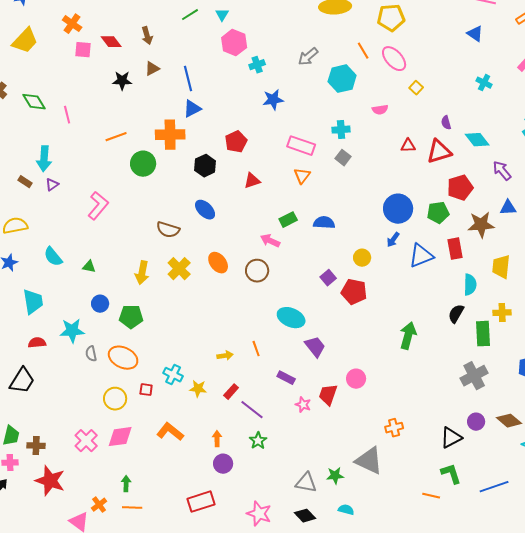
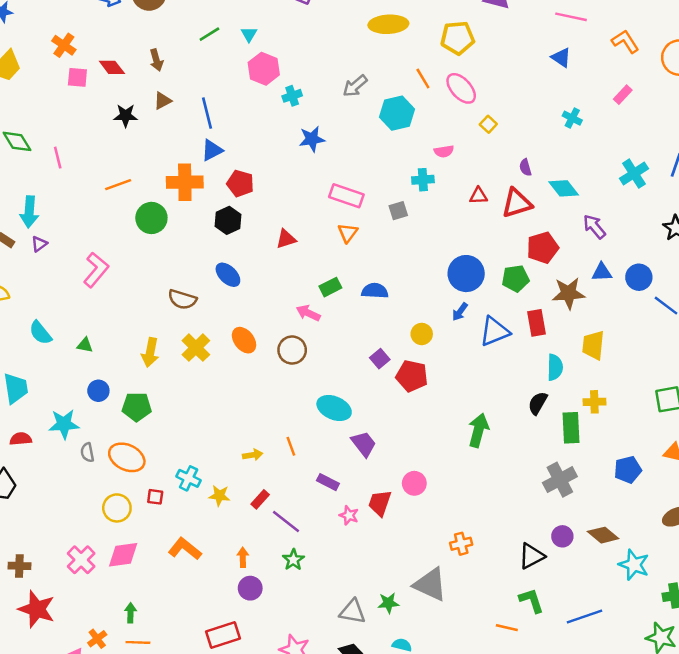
cyan cross: (341, 130) -> (423, 180), moved
red pentagon: (236, 142) -> (240, 183), moved, turned -30
gray square: (343, 158) -> (398, 211), turned 35

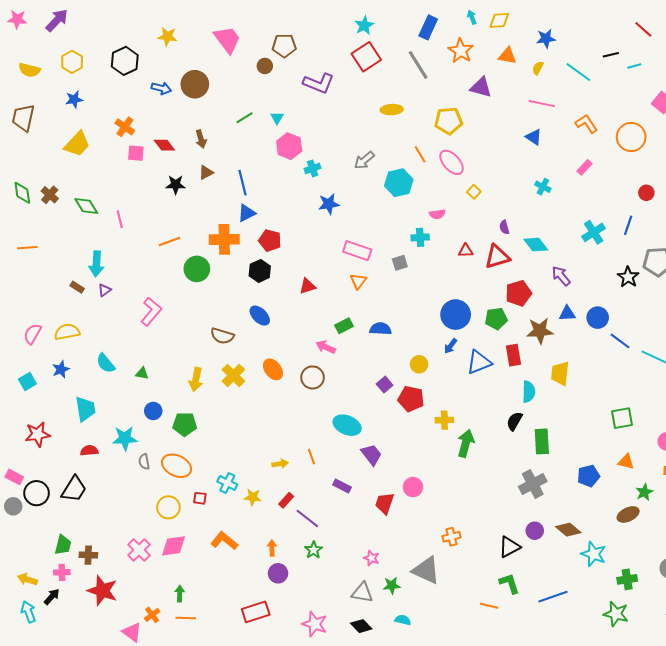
yellow ellipse: (388, 24) -> (392, 110), size x0.7
yellow cross: (594, 402) -> (444, 420), moved
pink star: (349, 515) -> (371, 558), moved

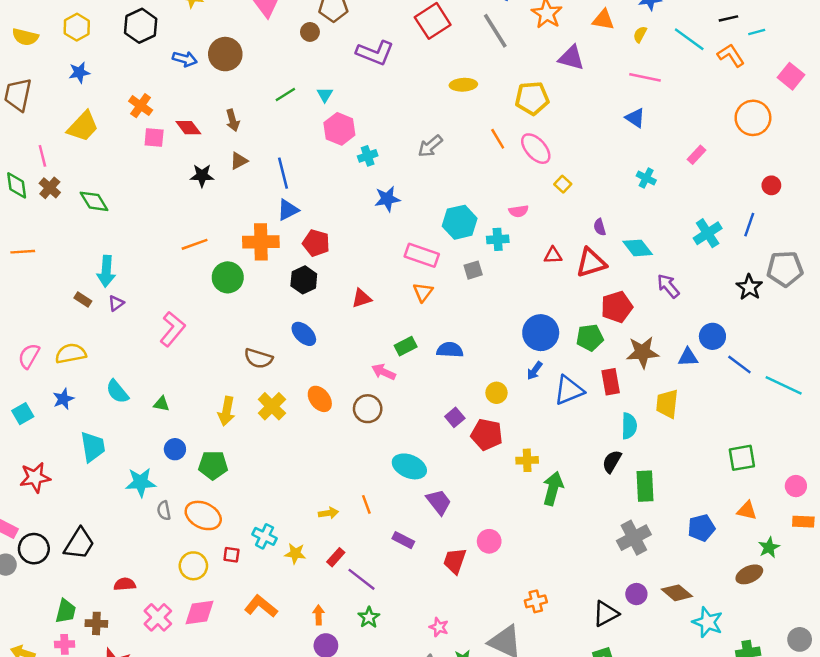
orange L-shape: (586, 124) -> (731, 55), moved
cyan hexagon: (399, 183) -> (460, 222), moved
pink line: (120, 219) -> (42, 156), moved
blue triangle: (567, 314) -> (688, 357), moved
red semicircle: (89, 451) -> (125, 584), moved

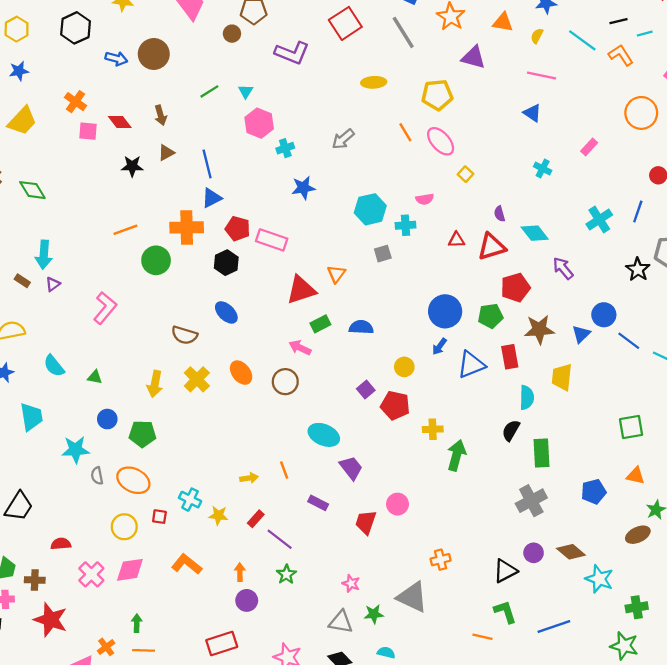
pink rectangle: (422, 255) -> (272, 240), moved
red triangle: (362, 298) -> (301, 290), moved, size x1.6
blue triangle: (688, 357) -> (581, 334), turned -42

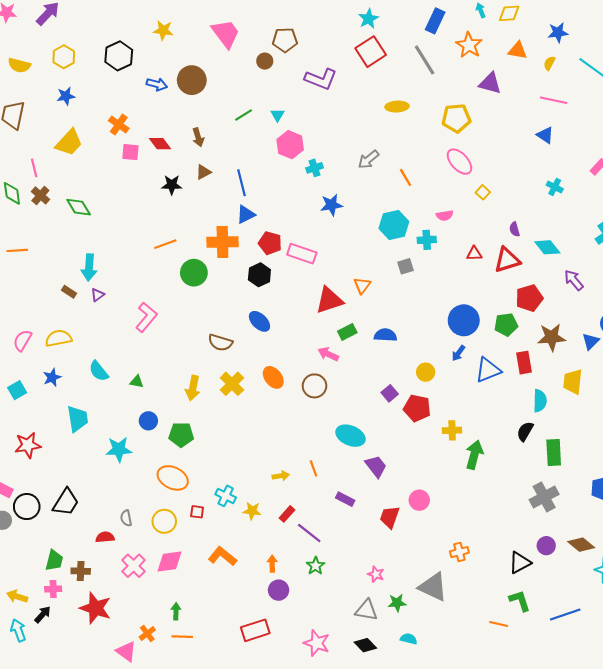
orange line: (405, 132) -> (406, 177), moved
gray semicircle: (97, 476) -> (126, 518), moved

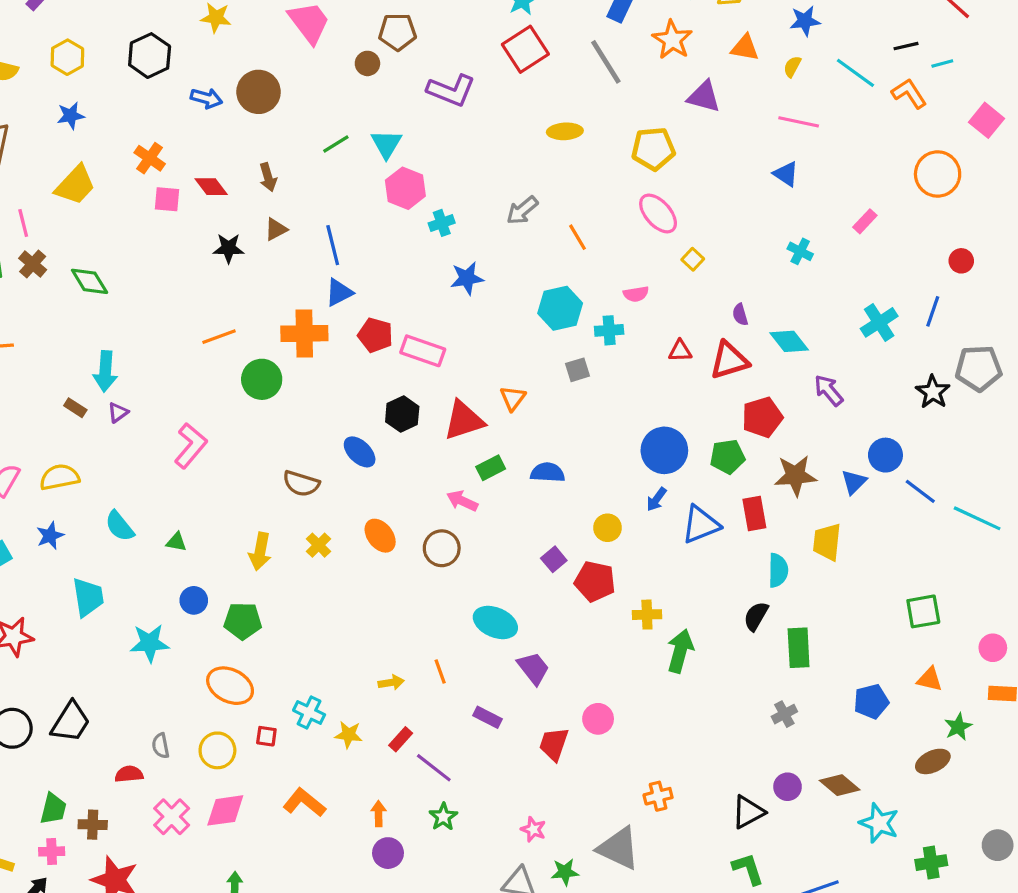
cyan triangle: (277, 115) -> (386, 144), size x1.5
black hexagon: (259, 275) -> (402, 414), moved
yellow cross: (232, 384) -> (319, 545), size x0.7
gray cross: (544, 497) -> (784, 714), size x0.6

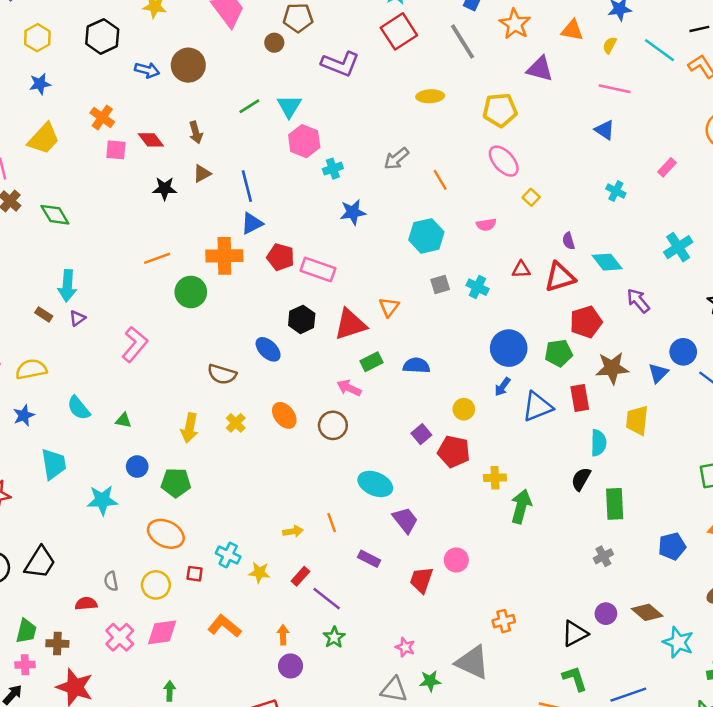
cyan cross: (609, 330) -> (477, 287), moved, turned 30

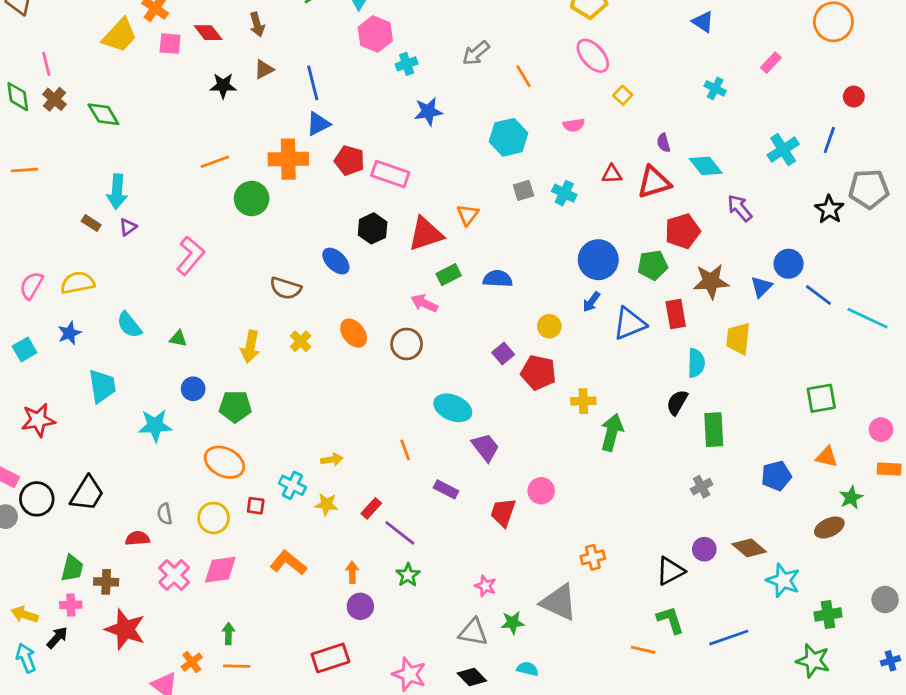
yellow trapezoid: (44, 139) -> (120, 35), moved
yellow arrow: (293, 531) -> (332, 460), moved

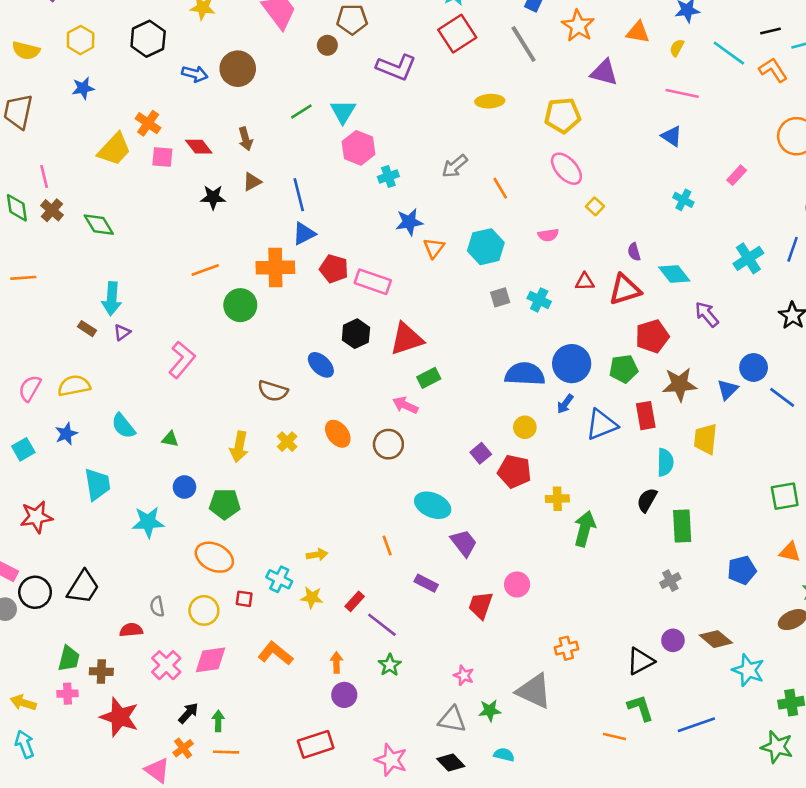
orange triangle: (468, 215) -> (434, 248), moved
blue semicircle: (498, 279) -> (525, 374), moved, size x1.4
black arrow: (57, 638) -> (188, 713), moved

